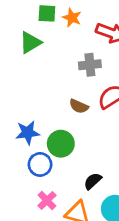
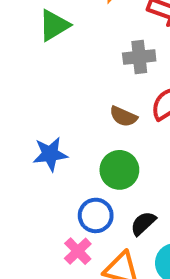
green circle: (61, 144) -> (119, 170), moved
blue circle: (40, 164) -> (96, 215), moved

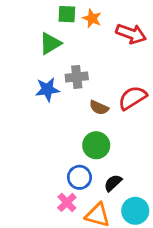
gray cross: (139, 57) -> (77, 77), moved
blue star: (50, 154) -> (47, 89), moved

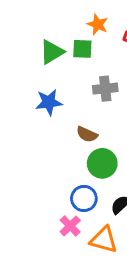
green square: (67, 14) -> (82, 49), moved
gray cross: (77, 77) -> (105, 89), moved
brown semicircle: (99, 108) -> (87, 134), moved

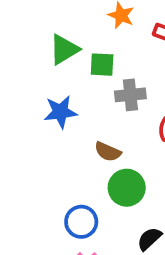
green square: (82, 49) -> (102, 65), moved
blue circle: (84, 198) -> (81, 222), moved

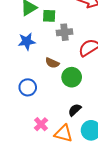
green circle: (127, 188) -> (72, 77), moved
blue circle: (81, 222) -> (28, 87), moved

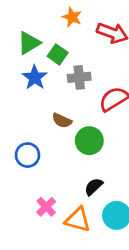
green square: (49, 16) -> (58, 54), turned 32
blue star: (27, 41) -> (35, 77), moved, turned -30

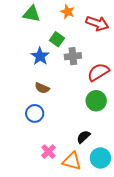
green triangle: (29, 43) -> (32, 14), moved, turned 42
brown semicircle: (62, 121) -> (42, 88), moved
green circle: (89, 141) -> (96, 101), moved

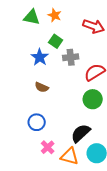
orange star: (68, 12) -> (55, 15), moved
blue circle: (35, 113) -> (37, 122), moved
black semicircle: (83, 137) -> (81, 133), size x1.5

